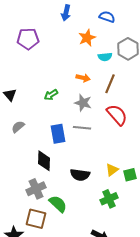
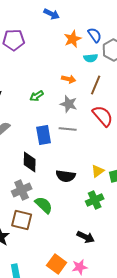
blue arrow: (66, 13) -> (52, 14), turned -77
blue semicircle: (107, 17) -> (95, 35), moved, turned 35

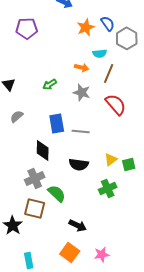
cyan semicircle: (91, 58) -> (100, 53), moved
gray line: (68, 129) -> (81, 131), moved
black arrow: (86, 237) -> (78, 225), moved
pink star: (80, 267) -> (102, 254), moved

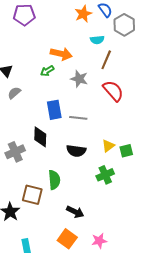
orange arrow: (82, 67) -> (61, 54), moved, size x1.5
gray semicircle: (17, 116) -> (14, 93), moved
gray cross: (35, 178) -> (15, 152), moved
green semicircle: (57, 193) -> (54, 180), turned 42

